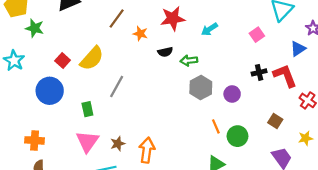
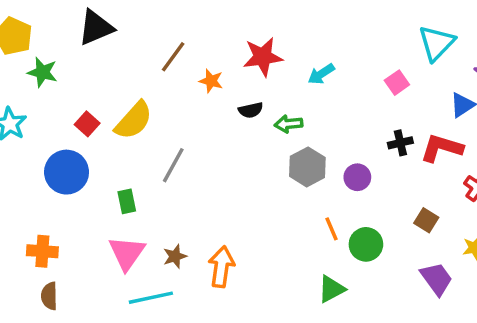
red L-shape: (285, 76) -> (442, 148), turned -52

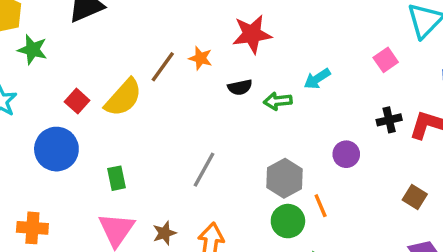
brown line: (173, 57) -> (163, 67), moved
cyan arrow: (321, 74) -> (317, 79), moved
gray line: (173, 165) -> (204, 170), moved
gray hexagon: (307, 167) -> (285, 178), moved
green circle: (366, 244) -> (288, 221), moved

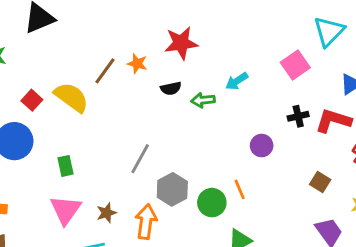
pink square: (386, 60) -> (295, 65), size x1.4
yellow semicircle: (123, 98) -> (71, 97), turned -96
gray hexagon: (285, 178) -> (172, 189), moved

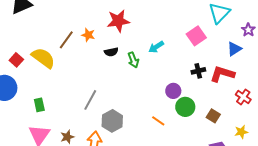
green arrow: (203, 100) -> (133, 60), turned -105
orange line: (240, 189) -> (158, 121), turned -32
green circle: (212, 203) -> (185, 107), moved

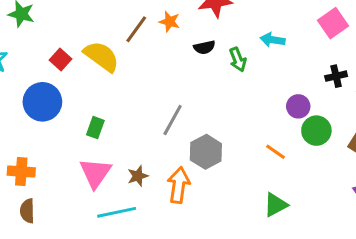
cyan arrow: (156, 47) -> (273, 40), turned 42
green rectangle: (39, 105) -> (95, 128), turned 32

